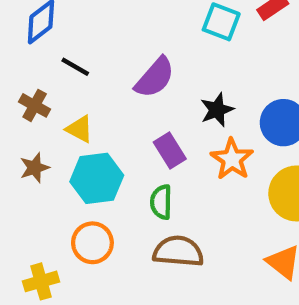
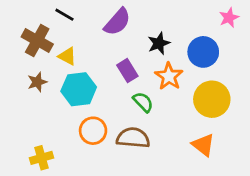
brown cross: (35, 105) -> (37, 40), size x1.5
green semicircle: (161, 202) -> (143, 102), moved, turned 135
orange circle: (92, 243) -> (93, 131), moved

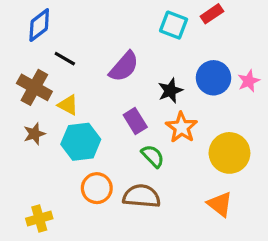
pink star: (229, 18) -> (249, 81), moved
blue circle: (203, 52) -> (213, 78), moved

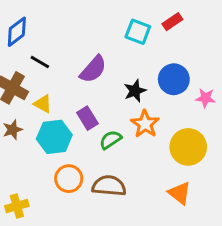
pink star: (249, 81) -> (205, 98), moved, turned 30
purple rectangle: (135, 121) -> (87, 118), moved
green semicircle: (153, 156) -> (110, 140), moved, turned -80

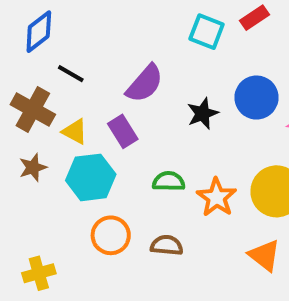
purple rectangle: (87, 118) -> (123, 131), moved
orange star: (145, 124) -> (217, 197), moved
green semicircle: (110, 140) -> (169, 181), turned 35
brown semicircle: (109, 186) -> (167, 245), size x0.7

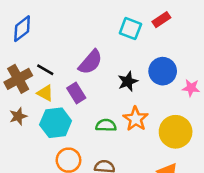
black line: (71, 74) -> (45, 70), moved
brown cross: (33, 109) -> (18, 79), turned 32
orange star: (217, 197) -> (136, 119), moved

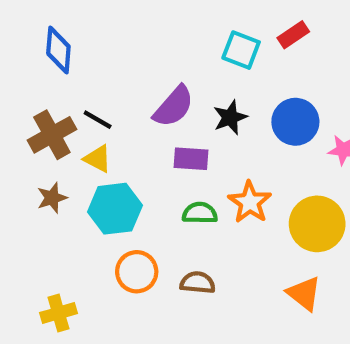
blue diamond: (22, 29) -> (58, 50), turned -48
black star: (128, 81) -> (230, 117), moved
purple rectangle: (76, 93) -> (191, 159), moved, turned -54

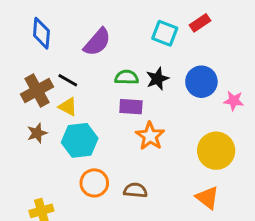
purple semicircle: (174, 107) -> (97, 42), moved
orange star: (250, 202) -> (150, 136), moved
green semicircle: (200, 213) -> (127, 77), moved

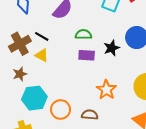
black star: (157, 79) -> (112, 48), moved
orange star: (150, 136) -> (106, 90), moved
cyan hexagon: (80, 140) -> (34, 98), moved

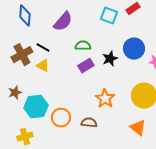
purple rectangle: (87, 55) -> (86, 66), turned -35
brown star: (20, 74) -> (15, 93), moved

